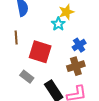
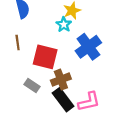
blue cross: (79, 45) -> (88, 47), size x1.6
brown cross: (76, 66) -> (61, 80), moved

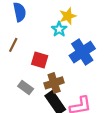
brown line: (18, 42) -> (13, 45), turned 32
red square: (45, 57) -> (40, 60), size x0.7

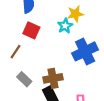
brown line: (13, 45) -> (16, 52), moved
red square: (40, 60) -> (31, 30), moved

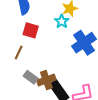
brown cross: (53, 78) -> (46, 80), moved

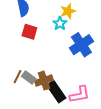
brown line: (19, 53) -> (17, 77), moved

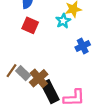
blue cross: (81, 45) -> (83, 46), size x0.6
brown cross: (44, 81) -> (39, 78), turned -30

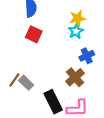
cyan star: (63, 21) -> (76, 31), moved
brown cross: (39, 78) -> (75, 77), moved

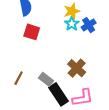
blue cross: (87, 56) -> (89, 25), moved
gray rectangle: (26, 83) -> (46, 79), moved

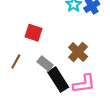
red square: (32, 32) -> (34, 33), moved

